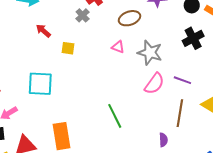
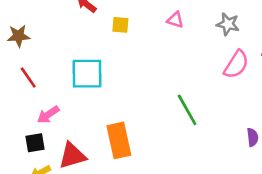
pink triangle: (118, 47) -> (175, 20), moved
gray star: (150, 53) -> (228, 24), size x0.7

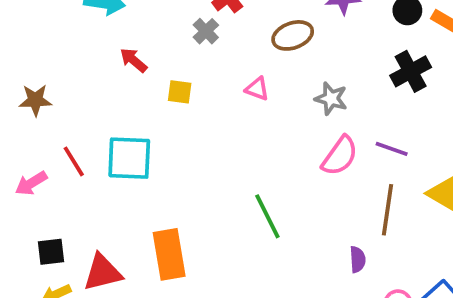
red line: (28, 78) -> (74, 161), moved
pink arrow: (48, 115) -> (31, 183), moved

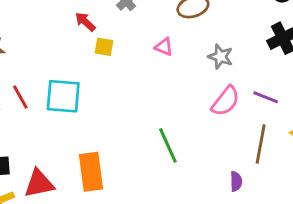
red arrow: (134, 60) -> (85, 22), moved

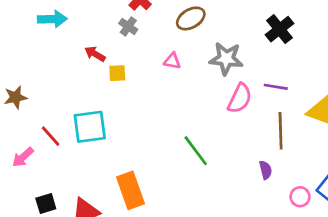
gray star: (221, 57) -> (226, 59), size x1.4

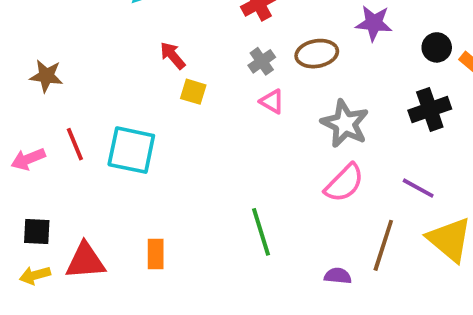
gray cross: (128, 26) -> (262, 61), moved
purple line: (276, 87) -> (418, 188), moved
purple semicircle: (266, 170) -> (338, 276), moved, turned -90
orange rectangle: (130, 190) -> (156, 254), size x0.6

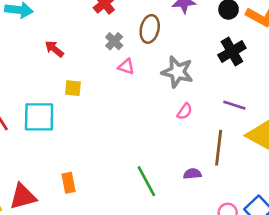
brown ellipse: (317, 54) -> (150, 29), turned -56
yellow square: (193, 92) -> (73, 88), moved
pink semicircle: (344, 183) -> (185, 111), size x0.6
green line: (261, 232) -> (146, 181), moved

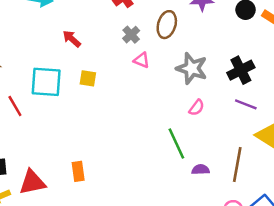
black cross: (232, 52) -> (241, 70), moved
cyan square: (39, 117) -> (46, 82), moved
brown line: (219, 148) -> (237, 165), moved
green line: (146, 181) -> (176, 143), moved

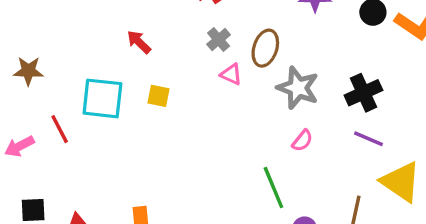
brown ellipse: (167, 25) -> (265, 48), moved

